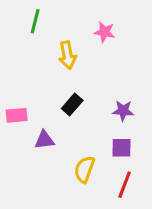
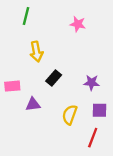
yellow arrow: (68, 55) -> (36, 52), moved
purple square: (121, 148) -> (100, 110), moved
yellow semicircle: (84, 169) -> (70, 115), moved

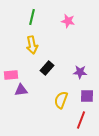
green line: (26, 16) -> (32, 17), moved
purple triangle: (33, 104) -> (21, 90), moved

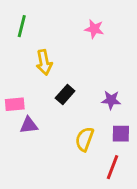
green line: (32, 17) -> (22, 26), moved

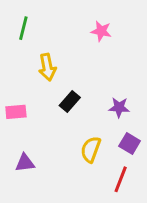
purple triangle: (29, 125) -> (25, 163), moved
purple square: (121, 134) -> (130, 143), turned 30

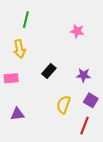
green line: (23, 28) -> (26, 20), moved
pink star: (101, 31) -> (77, 31), moved
yellow arrow: (47, 67) -> (20, 49), moved

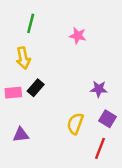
pink star: (77, 31) -> (78, 36), moved
black rectangle: (49, 71) -> (36, 88), moved

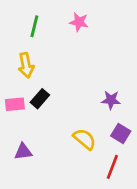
pink star: (78, 36) -> (79, 22), moved
yellow semicircle: (75, 124) -> (85, 139), turned 110

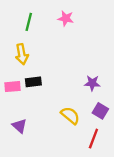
black rectangle: (40, 99) -> (33, 82), turned 42
purple triangle: (23, 152) -> (19, 126), turned 49

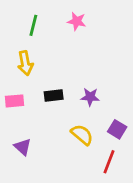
black rectangle: (33, 82) -> (54, 96), moved
purple star: (92, 83) -> (90, 97), moved

